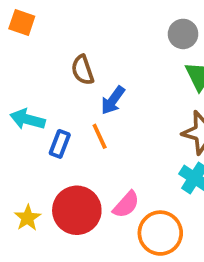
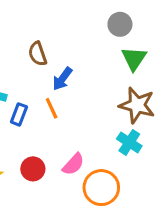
red circle: (77, 210) -> (33, 169), size x0.6

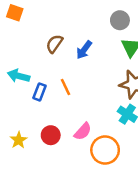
brown semicircle: (38, 54) -> (54, 44), turned 54
blue arrow: (62, 79) -> (84, 50), moved

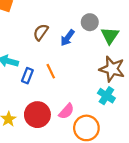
gray circle: (120, 20) -> (90, 22), moved
red circle: (51, 135) -> (37, 115), size x1.5

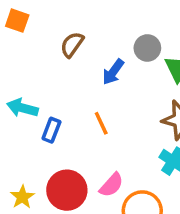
brown semicircle: (41, 32) -> (72, 45), moved
orange line: (51, 71) -> (101, 123), moved

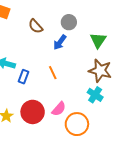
brown semicircle: (72, 45) -> (36, 26), turned -77
gray circle: (147, 48) -> (69, 22), moved

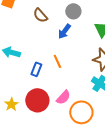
blue rectangle: (23, 77) -> (36, 69), moved

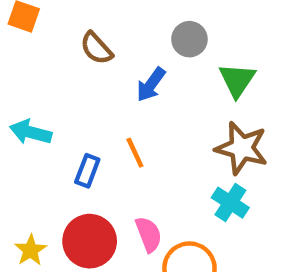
gray circle: (73, 11) -> (189, 39), moved
pink semicircle: (63, 97) -> (149, 234), turned -63

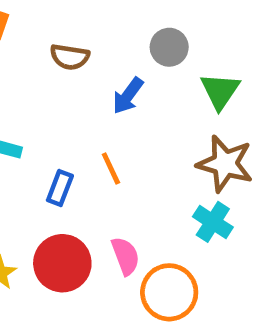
brown semicircle: (96, 48) -> (70, 57), turned -39

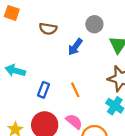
orange line: (111, 169) -> (75, 90), moved
pink semicircle: (125, 256) -> (74, 122), turned -30

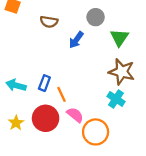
cyan arrow: (15, 71) -> (16, 85), moved
orange line: (75, 90) -> (61, 94), moved

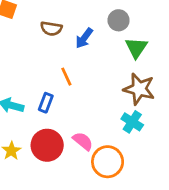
gray circle: (96, 17) -> (119, 20), moved
blue arrow: (76, 40) -> (84, 38), moved
orange line: (61, 94) -> (66, 77), moved

